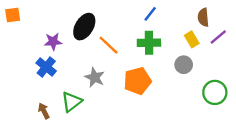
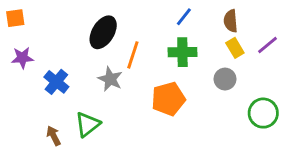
brown semicircle: (203, 17) -> (231, 21), moved
purple star: (53, 42) -> (22, 58), moved
orange line: (109, 45) -> (133, 55), turned 65
gray star: (95, 77) -> (110, 79), moved

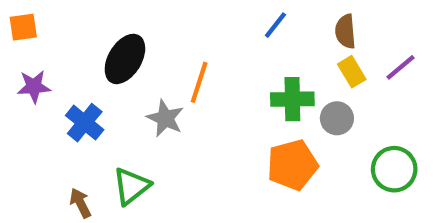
black ellipse: (103, 32) -> (125, 59), moved
green cross: (182, 52) -> (292, 99), moved
orange pentagon: (168, 99) -> (292, 165), moved

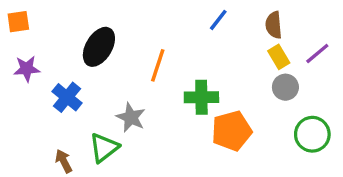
green cross: (292, 99) -> (201, 97), moved
gray star: (165, 118) -> (131, 117), moved
gray circle: (337, 118) -> (285, 87), moved

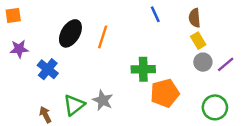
blue line: (218, 20) -> (155, 14), turned -63
purple line: (317, 54) -> (226, 64), moved
orange line: (158, 65) -> (103, 37), moved
gray star: (131, 117) -> (103, 100), moved
green circle: (312, 134) -> (215, 107), moved

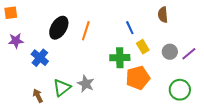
blue line: (155, 14) -> (130, 28), moved
yellow rectangle: (198, 41) -> (143, 47), moved

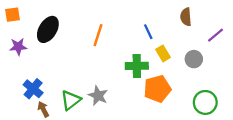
black ellipse: (59, 28) -> (48, 29), moved
purple line: (189, 54) -> (215, 35), moved
blue cross: (40, 58) -> (33, 89), moved

